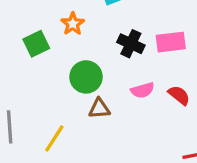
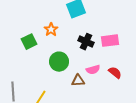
brown triangle: (99, 109) -> (78, 81), moved

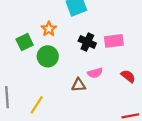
green circle: (59, 62) -> (48, 56), moved
red semicircle: (115, 73) -> (128, 76), moved

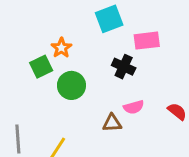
orange star: (49, 29) -> (61, 48), moved
pink rectangle: (114, 41) -> (147, 41), moved

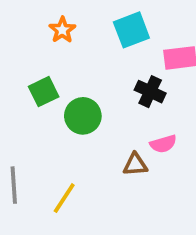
orange star: (61, 48) -> (62, 30), moved

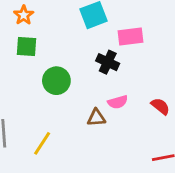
orange star: (62, 30) -> (24, 15), moved
green square: (44, 92) -> (26, 46), moved, turned 30

